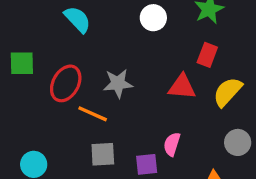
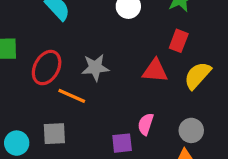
gray circle: (238, 142) -> (191, 130), moved
gray square: (103, 154) -> (54, 134), moved

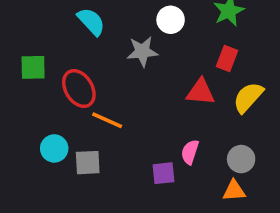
red ellipse: (47, 68) -> (79, 89), turned -60
gray star: (95, 68) -> (142, 51), moved
cyan circle: (17, 143) -> (54, 148), moved

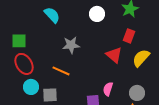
gray star: (142, 51) -> (71, 45), moved
red ellipse: (79, 89) -> (24, 64), moved
red triangle: (201, 92) -> (114, 55), turned 36

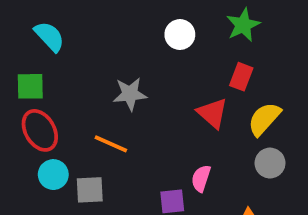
cyan semicircle: (52, 15) -> (49, 36), moved
gray circle: (137, 93) -> (270, 163), moved

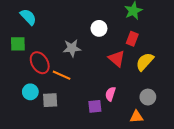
white circle: (180, 35) -> (99, 28), moved
red ellipse: (40, 130) -> (40, 63), moved
gray circle: (270, 163) -> (148, 97), moved

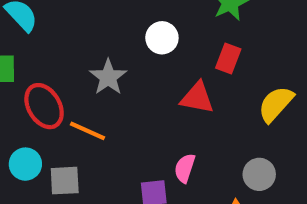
gray star: (72, 48) -> (108, 77), turned -30
red triangle: (117, 59) -> (197, 98), turned -30
yellow semicircle: (145, 62) -> (276, 104), moved

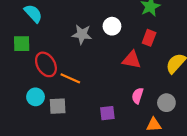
gray star: (108, 77) -> (82, 34), moved, turned -30
pink semicircle: (185, 168) -> (137, 96), moved

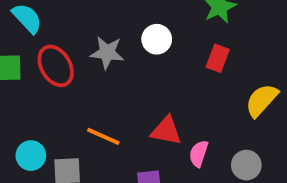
red triangle: (132, 60) -> (166, 131), moved
red ellipse: (46, 64) -> (56, 66), moved
orange line: (70, 78) -> (103, 136), moved

